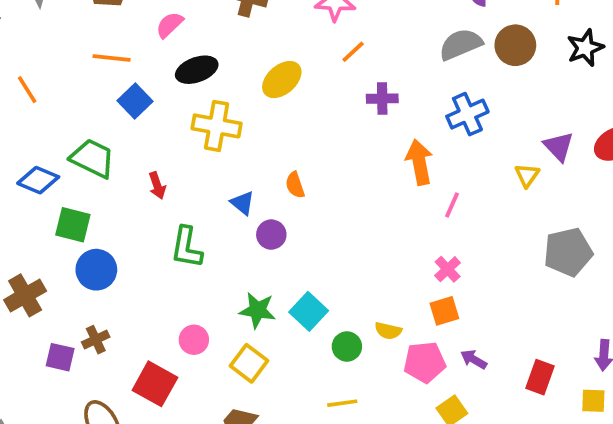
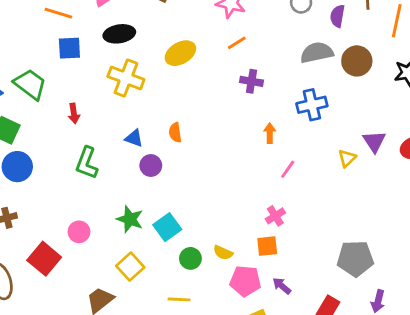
blue square: (135, 101) -> (69, 48), turned 30
orange arrow: (419, 162) -> (270, 133), size x0.6
blue triangle: (242, 203) -> (134, 138), turned -30
gray pentagon: (568, 252) -> (355, 259), moved
yellow square: (249, 363) -> (130, 267), moved

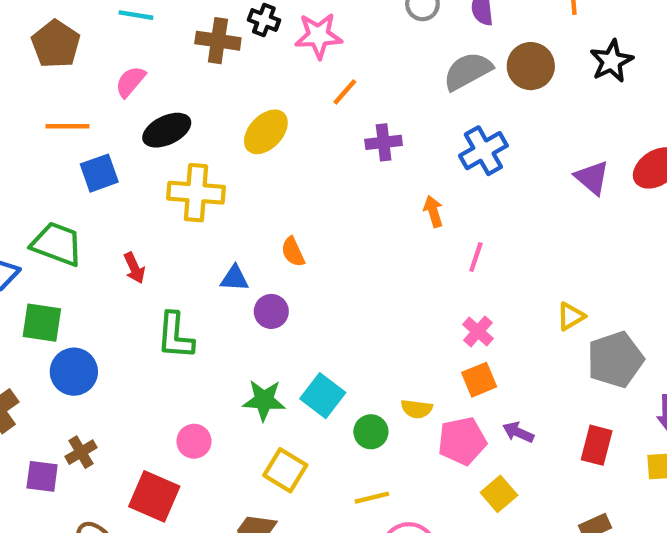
yellow triangle: (347, 158) -> (571, 316), moved, turned 30

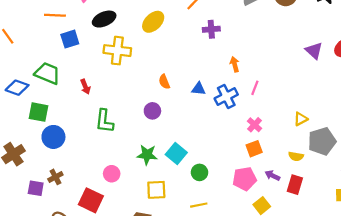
blue cross: (483, 151) -> (226, 97), moved
blue triangle: (234, 278) -> (198, 89), moved
yellow semicircle: (417, 409) -> (296, 156), moved
red rectangle: (597, 445) -> (295, 185), moved
yellow square: (285, 470) -> (156, 190), turned -36

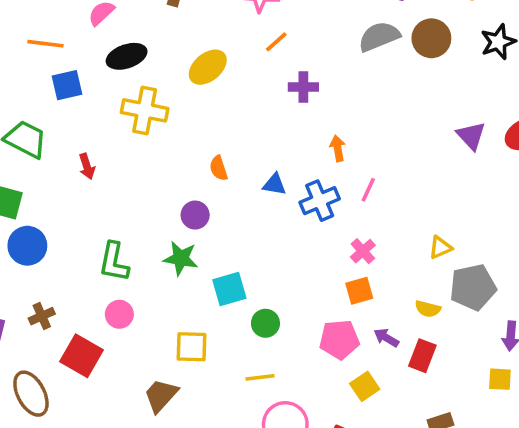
green L-shape: (104, 121) -> (114, 262), moved
cyan square: (176, 154) -> (229, 289), turned 30
green star: (147, 155) -> (181, 258), moved
brown cross: (55, 177) -> (42, 316), moved

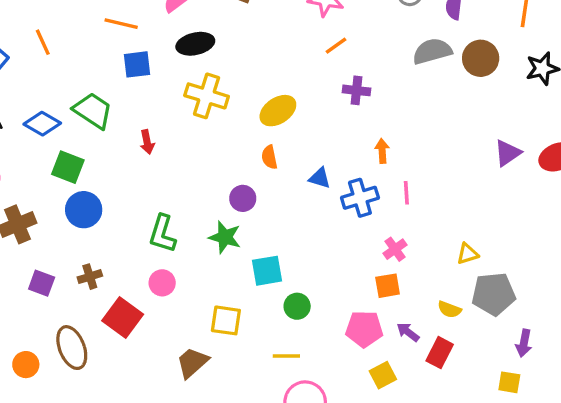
yellow ellipse: (208, 67) -> (278, 111), moved
purple triangle: (471, 136) -> (507, 153), turned 32
pink line: (368, 190) -> (406, 193), turned -35

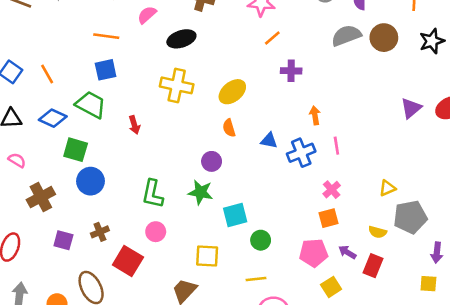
orange line: (43, 42) -> (47, 74), moved
black ellipse: (195, 44) -> (181, 39), moved
blue square: (137, 64) -> (106, 70), moved

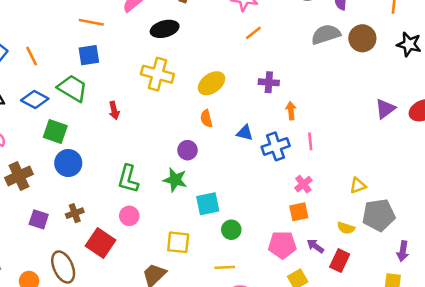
black star: (432, 41) -> (409, 44), turned 30
purple cross: (291, 71) -> (269, 82), moved

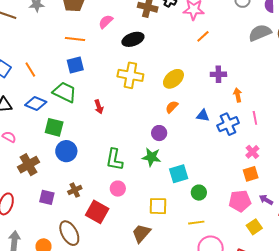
orange semicircle: (206, 118) -> (172, 107), turned 64

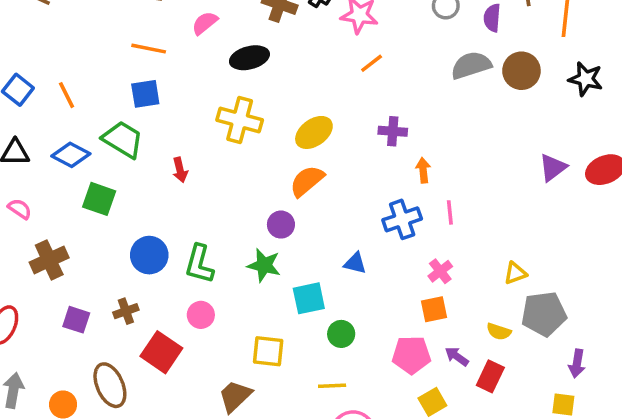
orange semicircle: (172, 107) -> (307, 181), size x1.5
blue triangle: (203, 115) -> (355, 263), moved
blue circle: (66, 151) -> (149, 255), moved

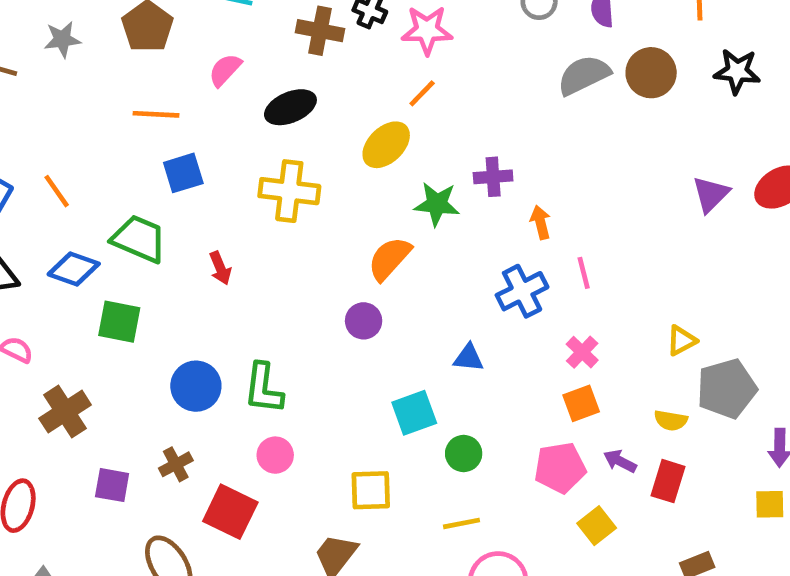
orange line: (372, 63) -> (422, 93), moved
blue square: (145, 94) -> (183, 173), moved
yellow ellipse: (314, 132) -> (386, 145), moved
green star: (264, 265) -> (437, 204), moved

